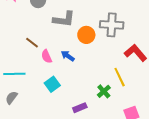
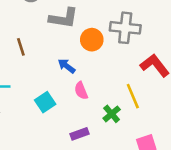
brown line: (32, 43) -> (21, 47), turned 32
pink semicircle: (47, 56) -> (81, 91), moved

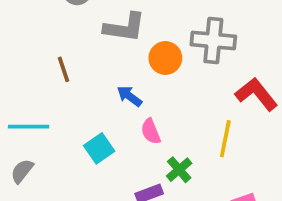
yellow line: (133, 96) -> (225, 139), turned 35
green cross: (112, 114) -> (179, 170), moved

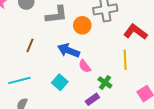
brown line: (63, 69) -> (30, 45), turned 56
blue arrow: (129, 96) -> (69, 50), size x1.5

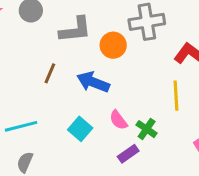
brown line: (30, 45) -> (50, 73), moved
pink semicircle: (85, 66) -> (118, 120), moved

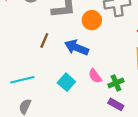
green cross: (147, 129) -> (116, 83), turned 32
purple rectangle: (128, 154) -> (116, 104), moved, turned 64

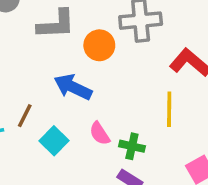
brown line: (44, 40) -> (25, 116), moved
green cross: (116, 83) -> (132, 146), turned 32

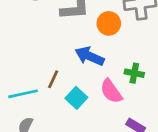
pink semicircle: (100, 134) -> (111, 91), size x1.4
green cross: (132, 146) -> (134, 73), moved

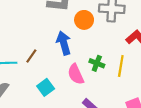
blue arrow: (89, 56) -> (64, 43), turned 40
cyan square: (76, 98) -> (46, 87), moved

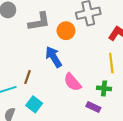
green cross: (97, 63) -> (104, 88), moved
cyan square: (46, 87) -> (34, 104), moved

